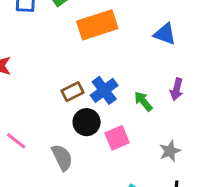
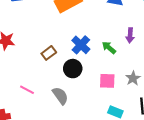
brown rectangle: (73, 92) -> (49, 53), moved
pink square: (117, 138) -> (107, 81), moved, turned 35

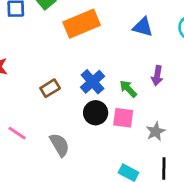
black circle: (73, 69) -> (96, 113), moved
pink square: (107, 81) -> (123, 118), moved

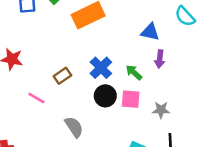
blue triangle: (143, 27) -> (150, 32), moved
gray star: (156, 131) -> (161, 110), turned 30
pink line: (17, 133) -> (36, 98), moved

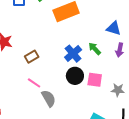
green arrow: (134, 72) -> (95, 49), moved
brown rectangle: (62, 76) -> (32, 57), moved
pink line: (36, 98) -> (34, 83), moved

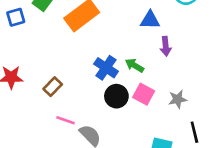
green arrow: (95, 49) -> (135, 65), moved
pink square: (95, 80) -> (144, 94), turned 35

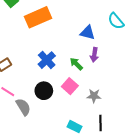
green arrow: (135, 65) -> (76, 64), moved
black circle: (116, 96) -> (44, 91), moved

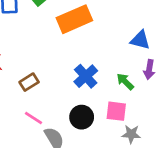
pink square: (70, 86) -> (116, 111), turned -35
gray star: (94, 96) -> (131, 134), moved

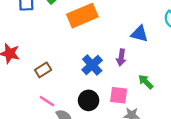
purple arrow: (149, 69) -> (121, 57), moved
green arrow: (125, 82) -> (146, 82), moved

